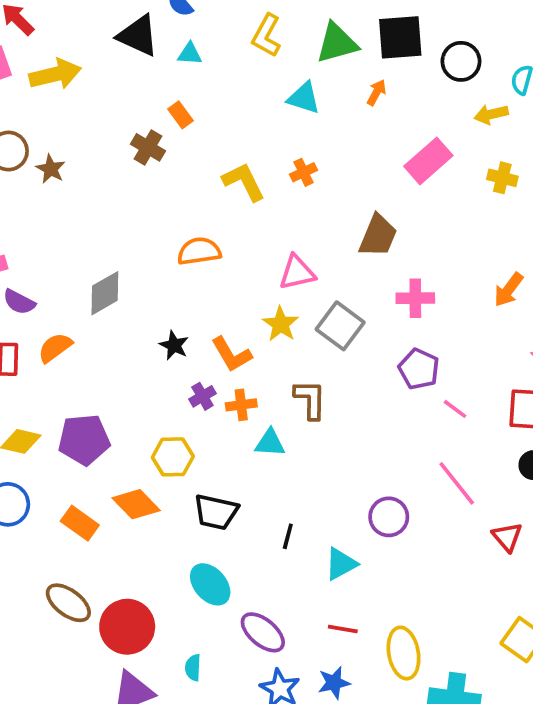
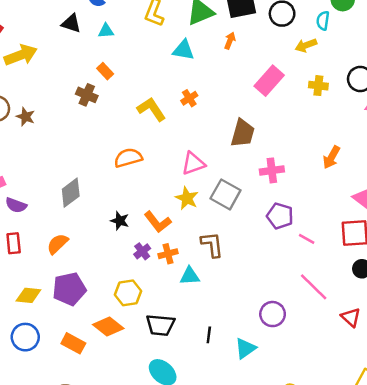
black triangle: (138, 36) -> (71, 23), size x0.7
orange semicircle: (55, 348) -> (57, 244), moved

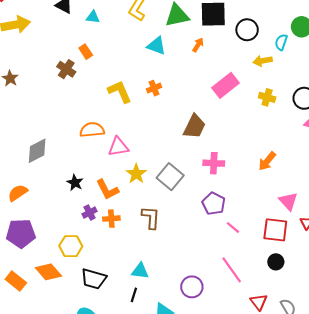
pink triangle: (193, 164) -> (118, 147), moved
cyan triangle: (190, 276) -> (140, 271), moved

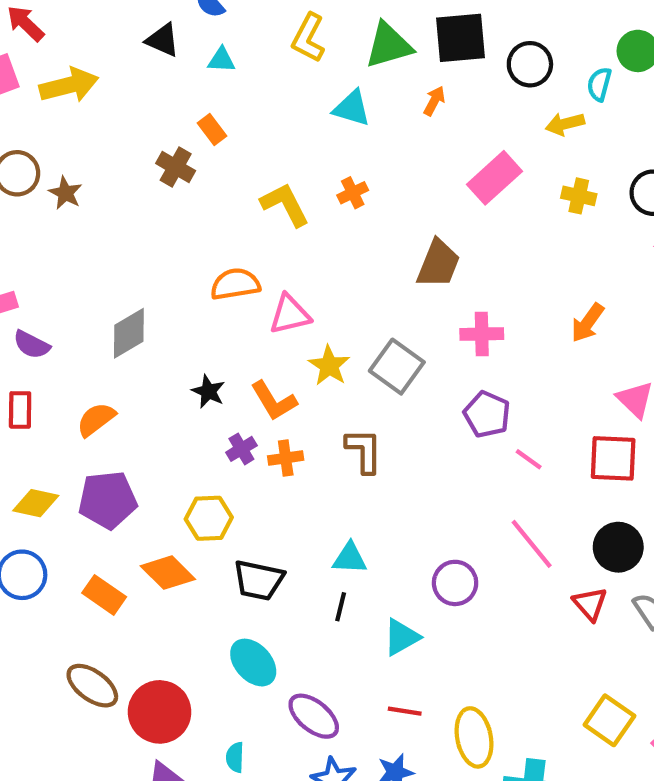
black circle: (276, 262) -> (618, 547), moved, size x1.5

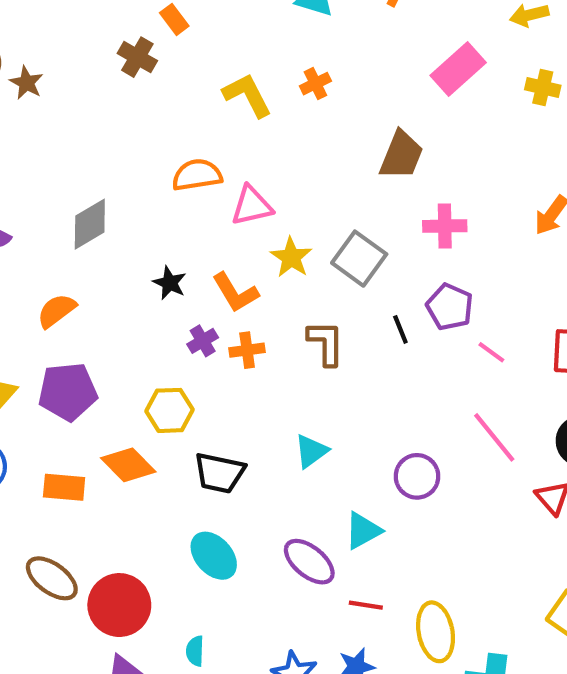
cyan triangle: (350, 558) -> (311, 451), turned -39
orange rectangle: (104, 595) -> (64, 487), turned -30
black line: (341, 607) -> (400, 329), moved, turned -36
purple ellipse: (314, 716) -> (309, 562), moved

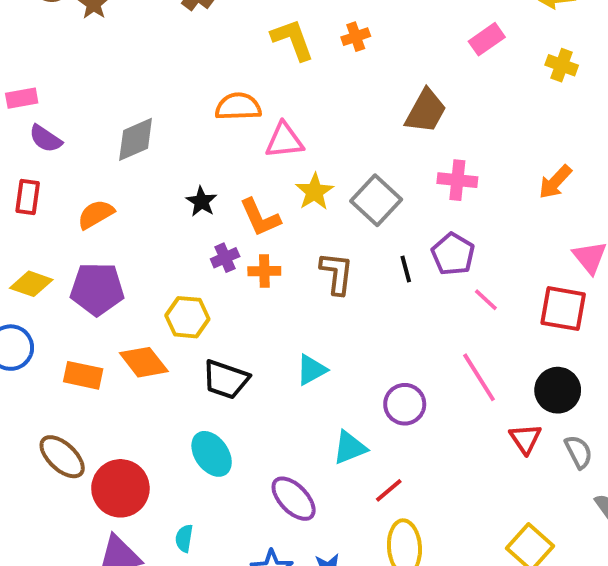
pink rectangle: (458, 69) -> (487, 39), size x0.7
purple ellipse: (309, 562) -> (294, 499), moved
red line: (366, 605) -> (389, 490), moved, turned -56

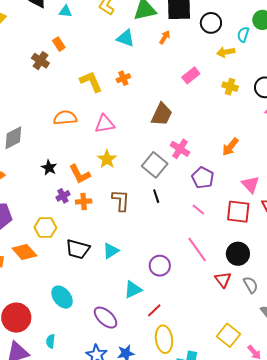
pink triangle: (284, 140) -> (105, 124), moved
pink cross: (457, 180) -> (180, 149), turned 30
gray square: (376, 200) -> (155, 165), moved
purple pentagon: (453, 254) -> (203, 178), moved
black trapezoid: (226, 379) -> (78, 249), moved

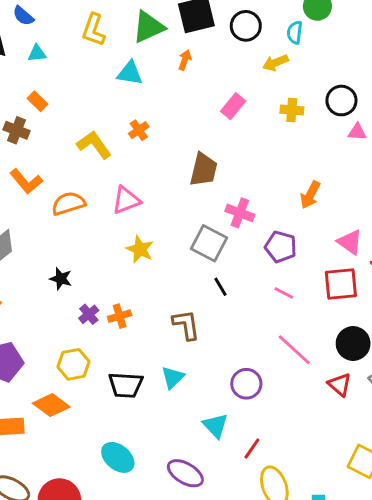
orange L-shape: (80, 174) -> (26, 181), moved
brown L-shape: (121, 200) -> (186, 325), moved
cyan triangle: (133, 290) -> (215, 426), turned -36

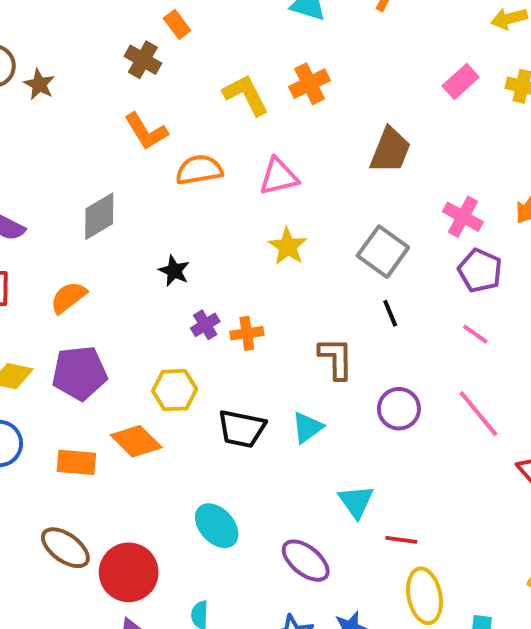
pink rectangle: (233, 106) -> (461, 82), moved
orange cross: (139, 130) -> (310, 84), size x1.4
pink cross: (240, 213) -> (463, 217), moved
purple circle: (246, 384) -> (399, 409), moved
red line: (252, 448) -> (401, 540), turned 55

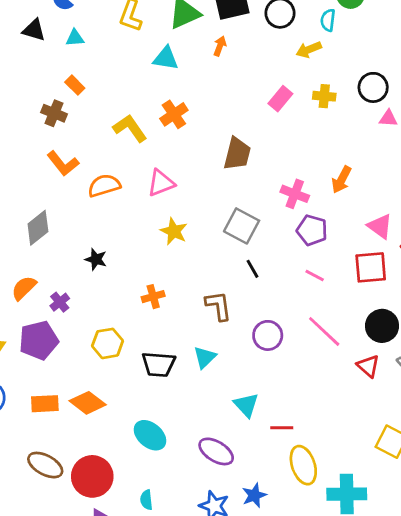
purple cross: (205, 325) -> (60, 302), moved
orange diamond: (136, 441) -> (88, 403), moved

